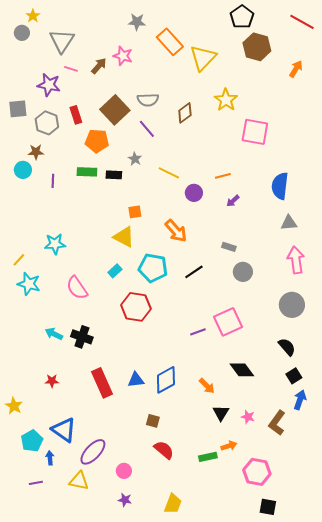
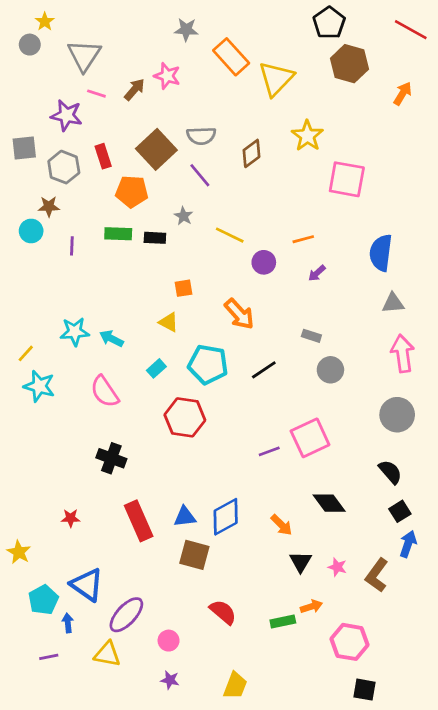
yellow triangle: (124, 237) -> (169, 322), size x0.7
cyan arrow: (54, 334) -> (111, 338), moved
brown square: (153, 421) -> (194, 555), moved, size x1.6

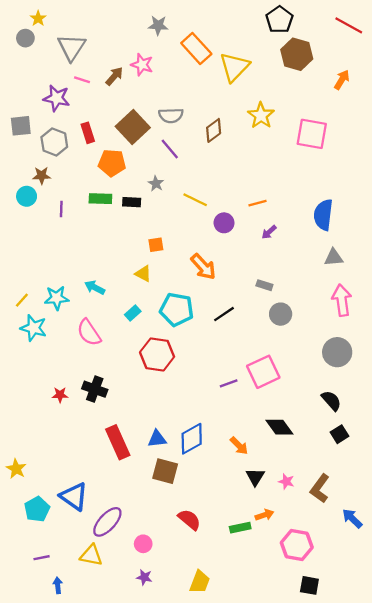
pink square: (347, 179) -> (312, 134), moved
cyan star: (75, 332) -> (57, 298), moved
red star: (71, 518) -> (60, 395), moved
blue arrow: (408, 544) -> (352, 518), moved, turned -65
blue arrow: (68, 623) -> (58, 585), moved

